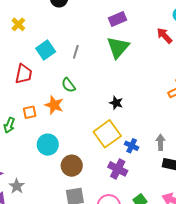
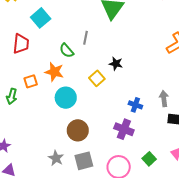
gray line: (76, 52) -> (85, 38), moved
yellow square: (107, 134) -> (97, 78), moved, size x0.6
cyan circle: (48, 145) -> (66, 98), moved
gray star: (17, 186) -> (56, 158), moved

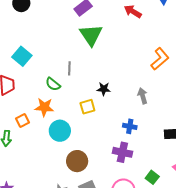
yellow square: (97, 78) -> (87, 107), turned 35
gray arrow: (164, 99) -> (143, 96), moved

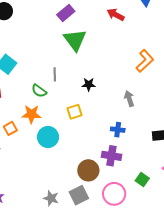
black star: (104, 89) -> (89, 84), moved
brown circle: (77, 161) -> (88, 170), moved

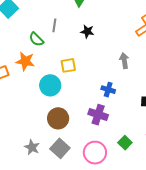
black star: (89, 84) -> (87, 31), moved
cyan circle: (48, 137) -> (50, 85), moved
brown circle: (88, 170) -> (58, 118), moved
gray square: (79, 195) -> (60, 148), turned -30

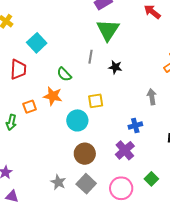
gray line: (54, 25) -> (90, 57), moved
blue cross: (108, 90) -> (135, 126), turned -32
purple cross: (98, 115) -> (125, 150), turned 30

